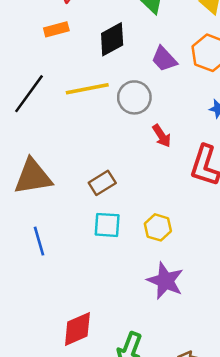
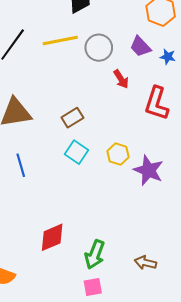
purple trapezoid: (164, 59) -> (140, 47), moved
cyan square: (107, 225) -> (76, 152), turned 30
purple star: (165, 281) -> (148, 170), moved

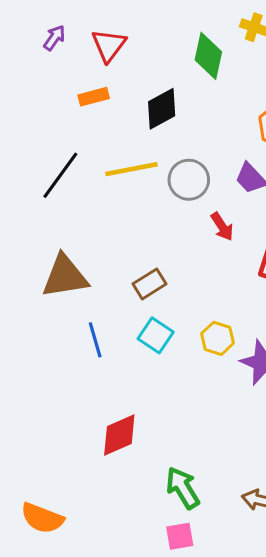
blue line: (21, 165) -> (95, 340), moved
red diamond: (52, 237) -> (119, 435), moved
green arrow: (95, 255) -> (183, 488), turned 128

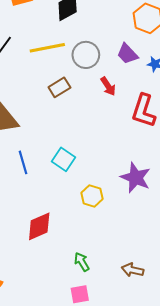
brown rectangle: (150, 284) -> (59, 87), moved
yellow hexagon: (218, 338) -> (92, 196), moved
green arrow: (183, 488) -> (82, 262), size x0.7

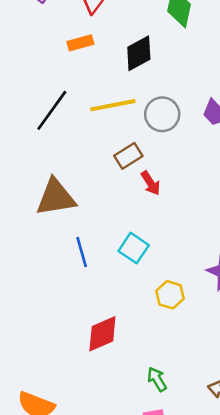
red arrow: (108, 86) -> (150, 183), moved

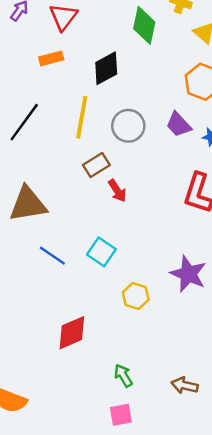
yellow line: (113, 105) -> (82, 117), turned -69
blue line: (82, 252) -> (52, 256), turned -40

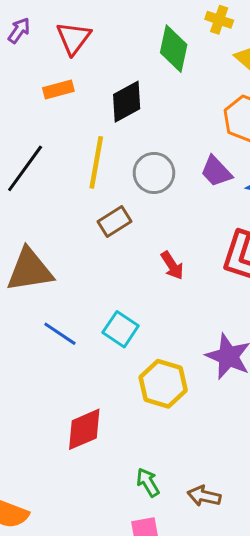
red arrow: (117, 191) -> (172, 265), moved
yellow hexagon: (136, 296) -> (163, 384), size x1.4
brown arrow: (185, 385) -> (204, 496), moved

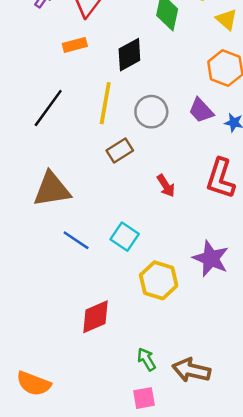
brown arrow: (204, 496) -> (191, 370), size x1.4

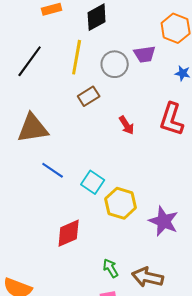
purple trapezoid: (201, 110) -> (145, 54), moved, turned -55
cyan square: (125, 237) -> (93, 182), moved
purple star: (211, 259) -> (164, 221), moved

